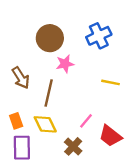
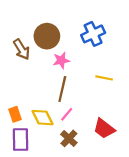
brown arrow: (21, 78) -> (22, 49), moved
brown line: (49, 93) -> (62, 89), moved
pink line: (86, 121) -> (67, 114), moved

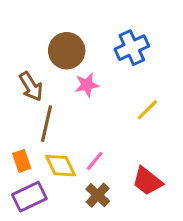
brown arrow: (22, 49) -> (31, 86), moved
yellow line: (104, 78) -> (147, 110), turned -56
brown line: (62, 89) -> (46, 124), moved
purple rectangle: (20, 140) -> (29, 197), turned 65

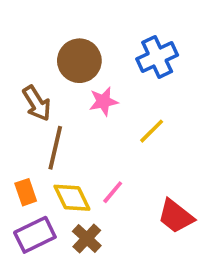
yellow line: (147, 110) -> (152, 131), moved
brown cross: (98, 195) -> (87, 238), moved

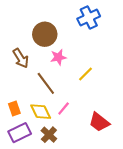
blue cross: (157, 57) -> (89, 17), moved
brown line: (55, 148) -> (46, 83), moved, turned -50

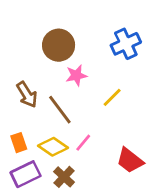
blue cross: (89, 17) -> (126, 44), moved
brown arrow: (21, 58) -> (27, 95), moved
yellow diamond: (41, 112) -> (53, 147), turned -30

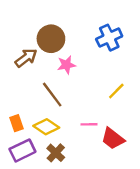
brown arrow: (27, 95) -> (26, 58), moved, turned -95
yellow line: (112, 97) -> (116, 91), moved
pink line: (83, 143) -> (89, 124), moved, turned 49

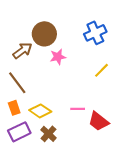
yellow line: (116, 91) -> (102, 70), moved
brown line: (52, 95) -> (17, 83), moved

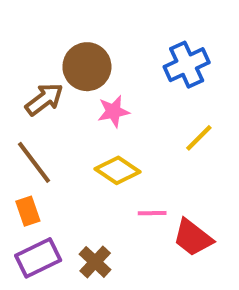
yellow diamond: (40, 111) -> (117, 170), moved

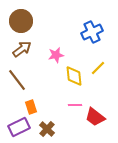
brown circle: (87, 67) -> (21, 21), moved
yellow diamond: (117, 170) -> (74, 76), moved, turned 50
orange rectangle: (28, 211) -> (31, 107), moved

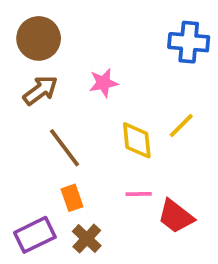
blue cross: (92, 32) -> (189, 42), moved, turned 30
pink star: (56, 55) -> (103, 83), moved
brown line: (17, 80) -> (65, 148), moved
orange rectangle: (31, 107) -> (72, 198), moved

